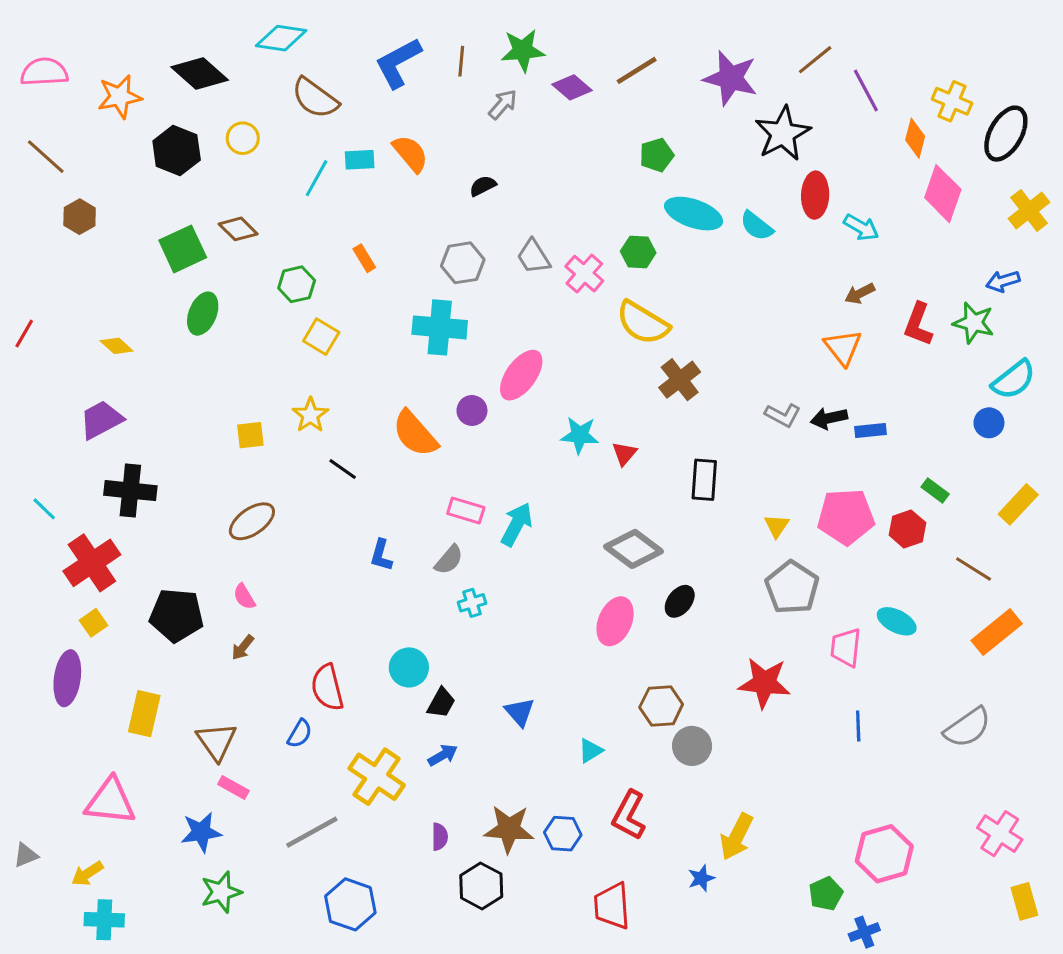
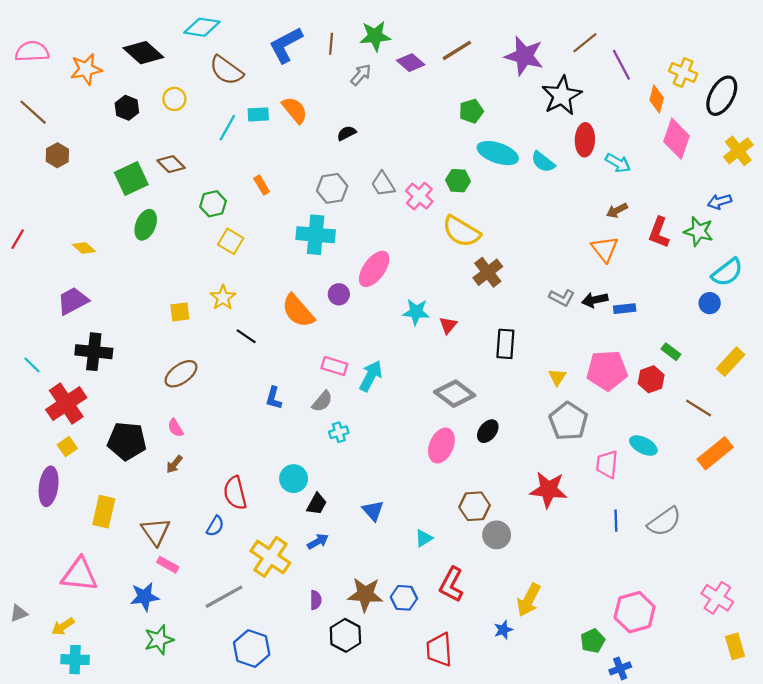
black hexagon: (177, 150) -> (127, 108), size x0.7
gray semicircle: (967, 727) -> (664, 522), moved

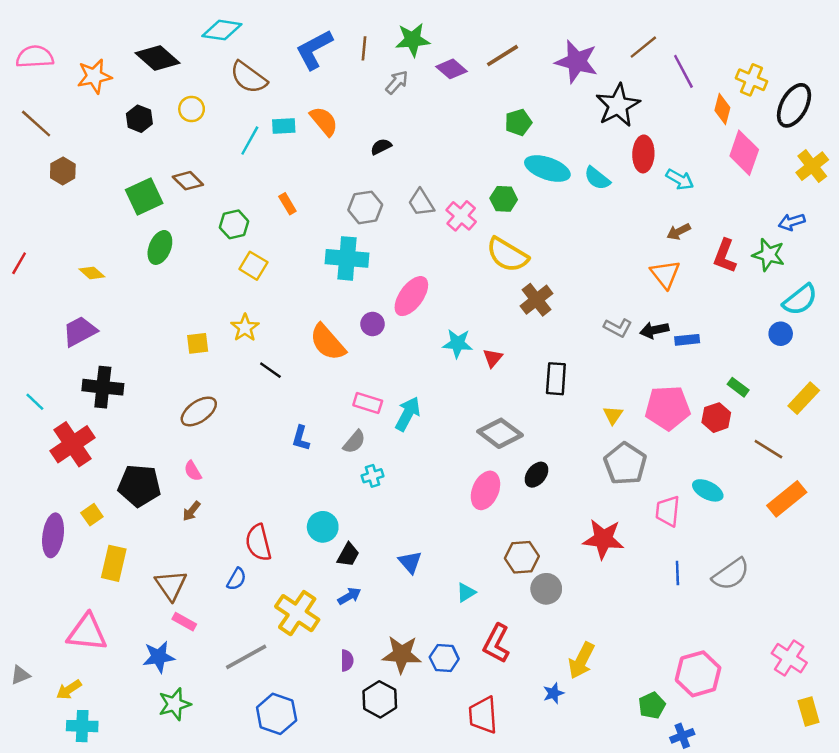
yellow square: (67, 447) -> (92, 515), moved

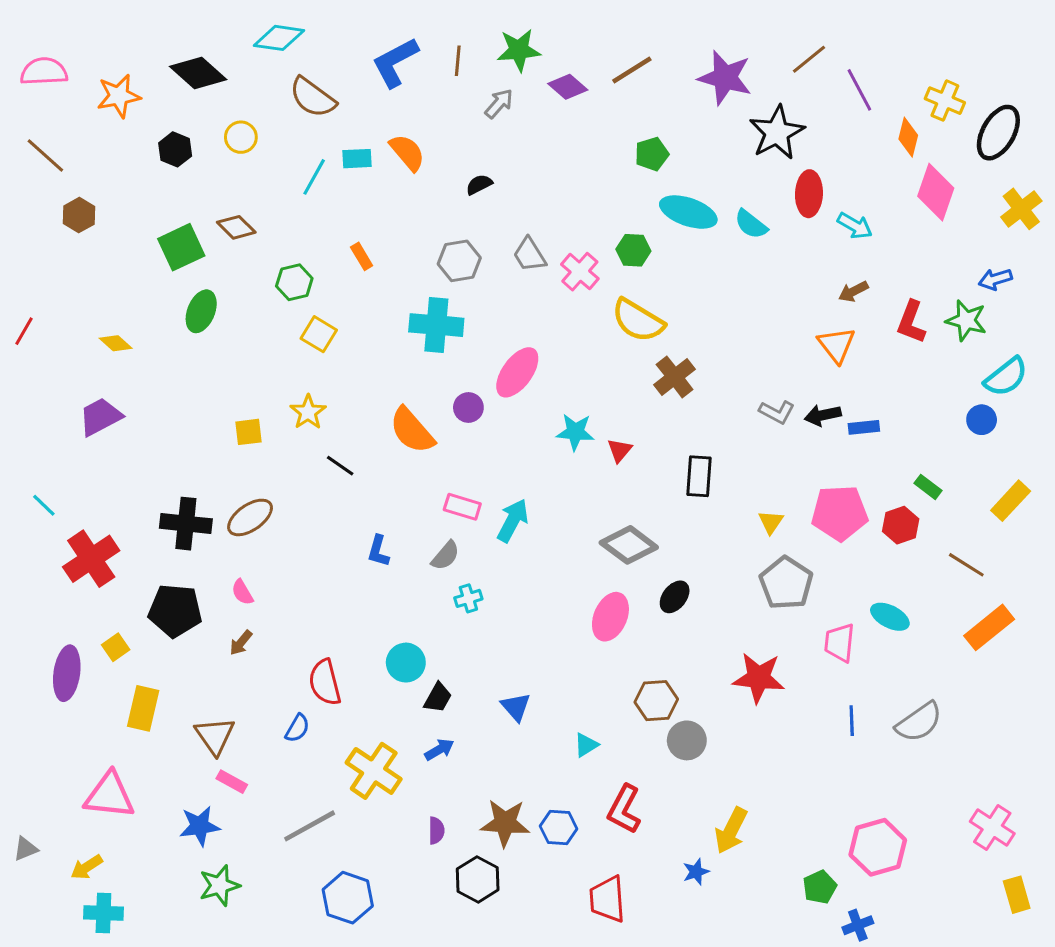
black cross: (103, 387) -> (186, 524), moved

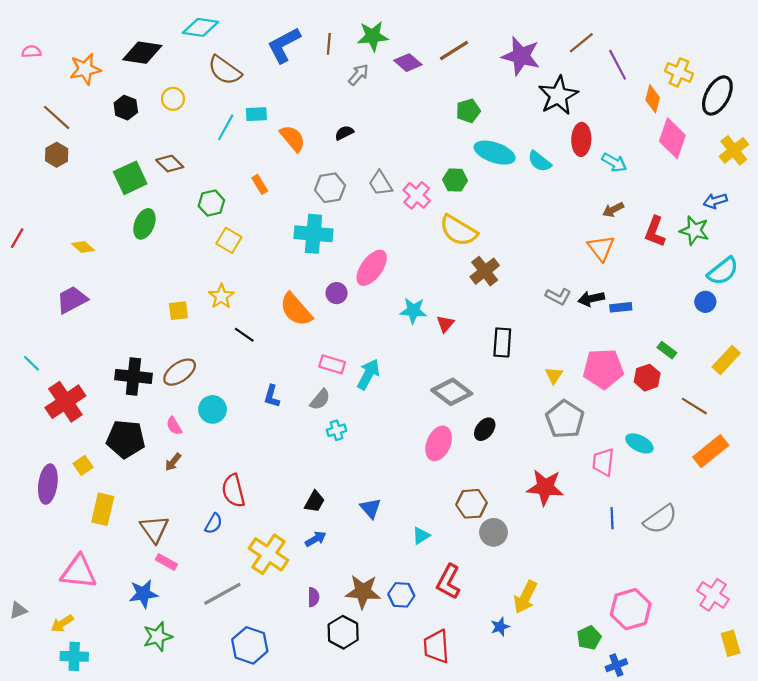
pink semicircle: (44, 72) -> (31, 52), size x0.6
black diamond: (198, 73) -> (142, 53), turned -33
orange semicircle: (407, 152) -> (293, 138), moved
brown line: (45, 156) -> (57, 117), moved
cyan circle: (406, 663) -> (213, 409), moved

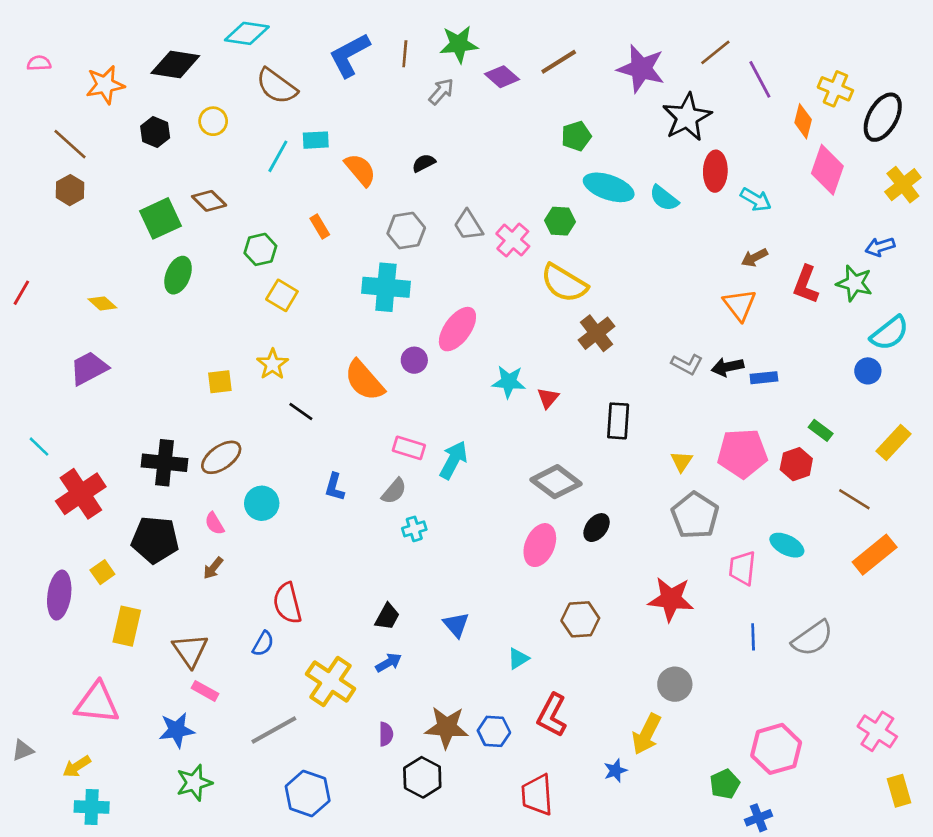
gray circle: (493, 532) -> (675, 684), moved

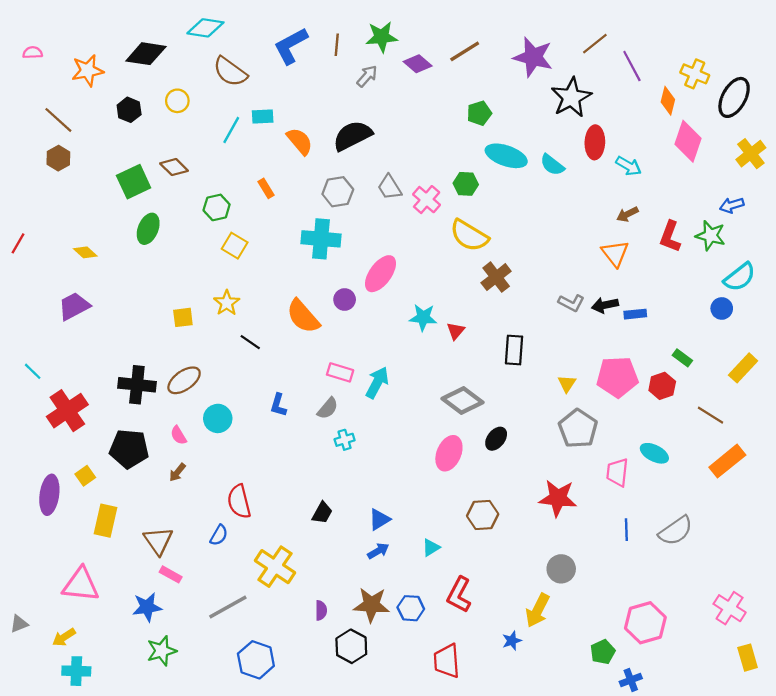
black semicircle: (424, 163) -> (352, 136), size x2.0
blue triangle: (456, 625) -> (379, 519), turned 40
blue arrow: (389, 663) -> (378, 551), moved

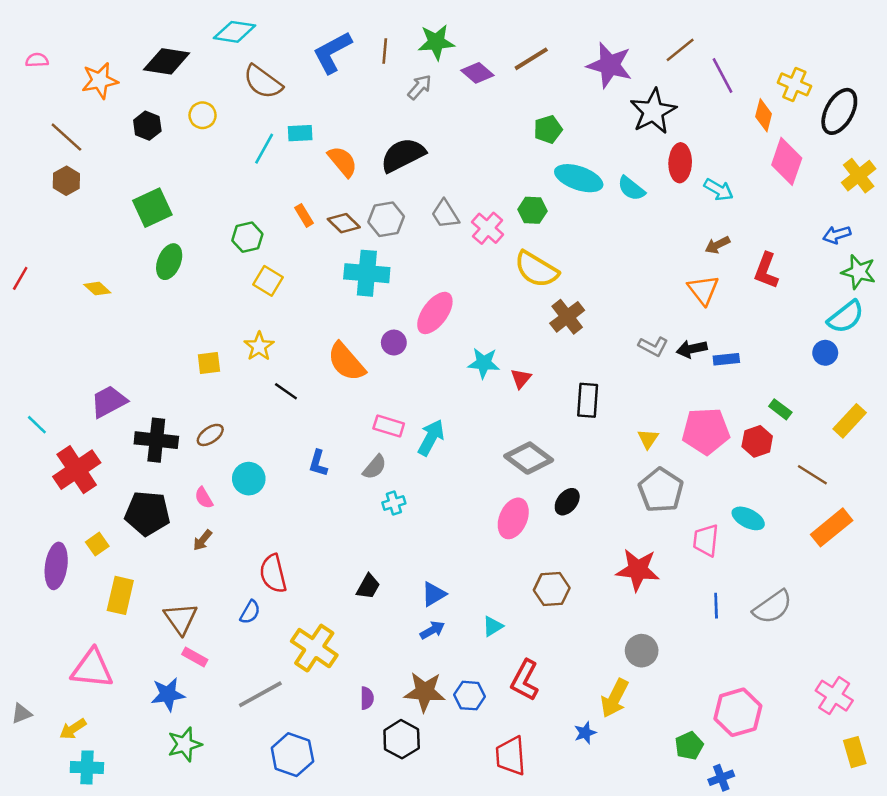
brown diamond: (174, 167) -> (344, 223), moved
green star: (710, 236) -> (859, 272), moved
purple trapezoid: (74, 306) -> (109, 402), moved
brown ellipse: (184, 380) -> (210, 435), size x0.7

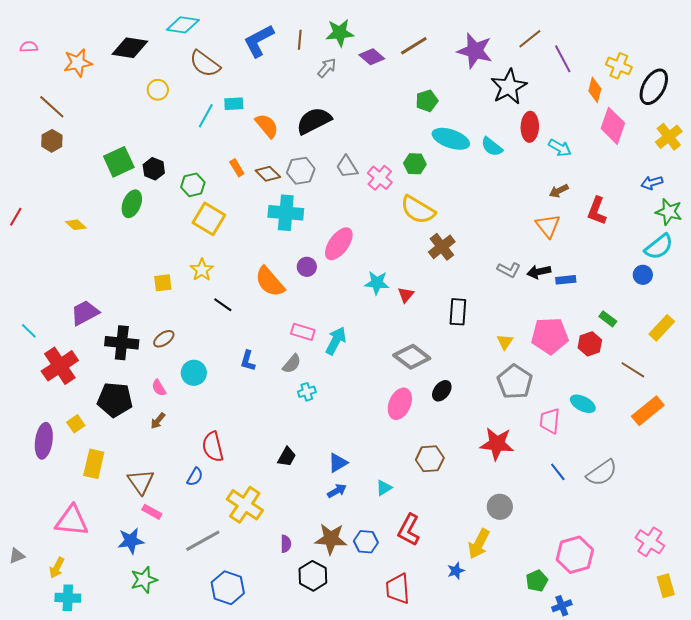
black hexagon: (147, 126) -> (154, 169), moved
yellow square: (268, 281) -> (209, 219), size x1.4
blue line: (716, 606) -> (558, 472), turned -36
yellow arrow: (73, 729) -> (57, 568), turned -30

